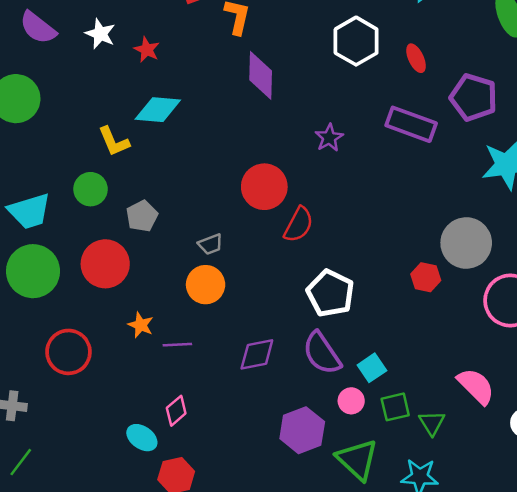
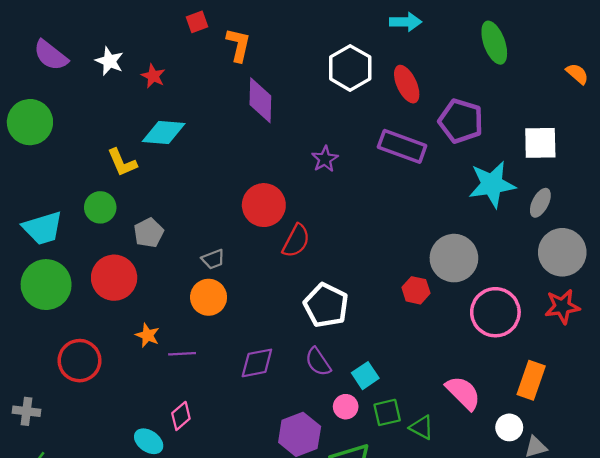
red ellipse: (416, 58) -> (407, 84), size x1.4
purple semicircle: (322, 353) -> (318, 362), size x0.7
green triangle: (432, 423) -> (422, 427), turned -30

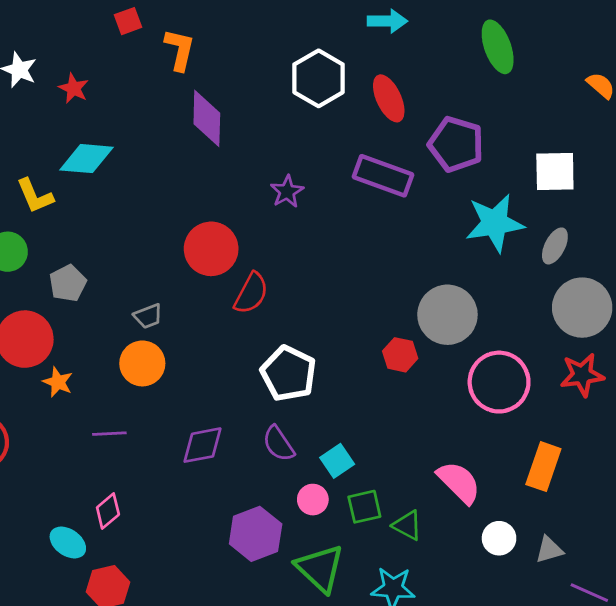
orange star: (147, 335) -> (58, 382), moved
white circle: (509, 427) -> (499, 538), moved

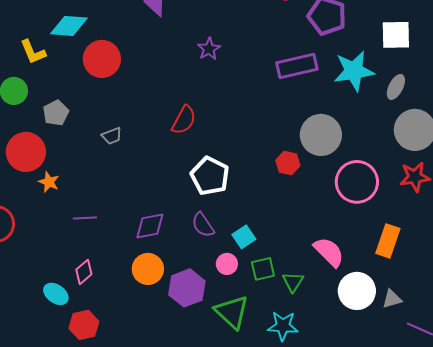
purple rectangle: (383, 176) -> (297, 66), moved, turned -33
red circle: (211, 249) -> (102, 59), moved
orange circle: (142, 363) -> (148, 269), moved
green triangle: (407, 525) -> (293, 282), turned 35
white circle: (499, 538) -> (357, 291), size x1.6

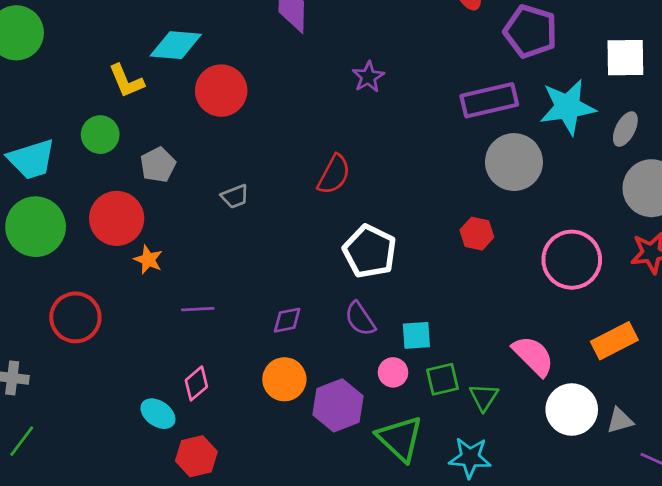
gray circle: (321, 135) -> (514, 162), moved
purple diamond: (150, 226) -> (287, 320), size x0.7
cyan square: (244, 237) -> (416, 335), turned 30
orange rectangle: (388, 241) -> (614, 341), turned 44

